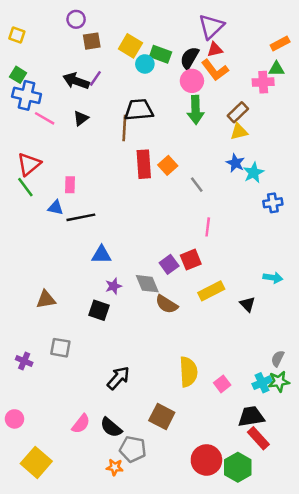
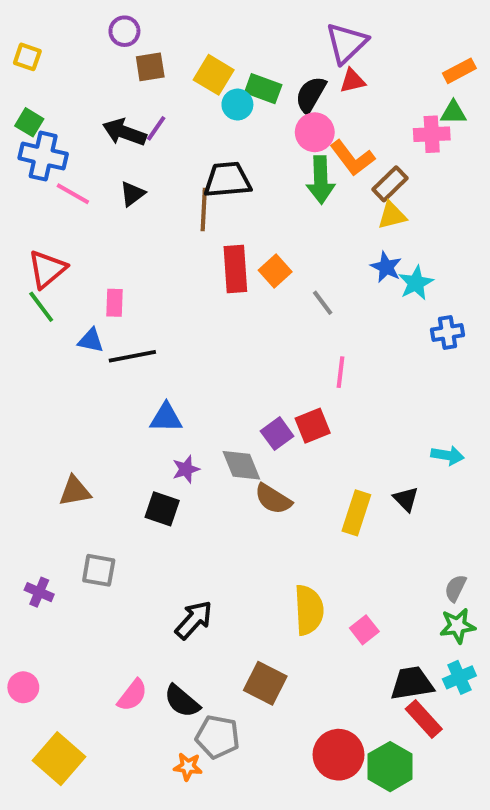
orange L-shape: (215, 70) -> (352, 158), moved
yellow rectangle: (211, 291) -> (356, 513), moved, turned -45
cyan cross: (262, 383) -> (459, 677), moved

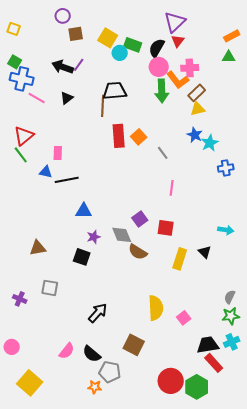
red triangle: (352, 81) -> (178, 41), turned -40
pink cross: (432, 134) -> (190, 68), moved
red square: (313, 426) -> (166, 228), moved, turned 30

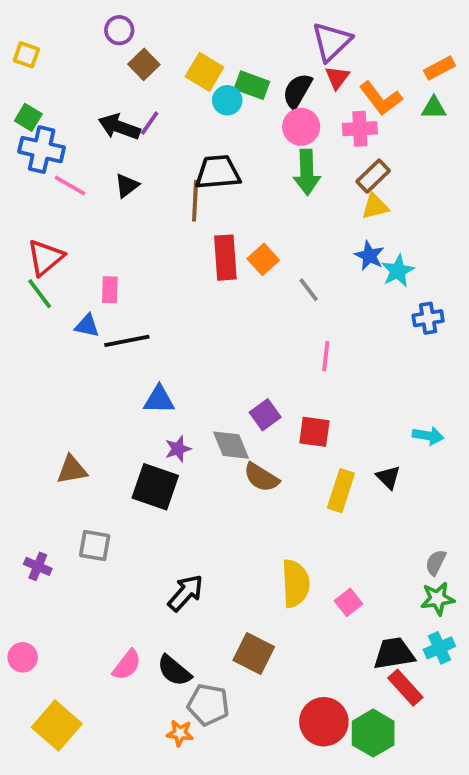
brown square: (76, 34) -> (144, 64), turned -35
orange L-shape: (178, 80) -> (381, 98), moved
black square: (82, 257) -> (155, 487), size x1.4

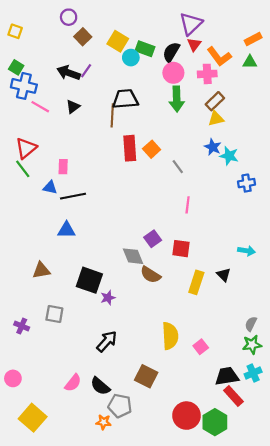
cyan star: (398, 271) -> (229, 156), turned -30
blue triangle: (159, 400) -> (66, 230), moved
purple star: (178, 449) -> (108, 298), moved

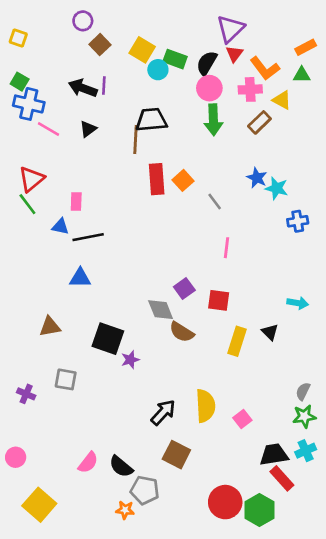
purple line: (86, 71) -> (104, 85), turned -32
yellow triangle: (216, 119) -> (282, 100), moved, turned 42
black arrow: (107, 341) -> (163, 412), moved

